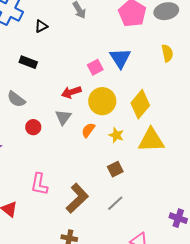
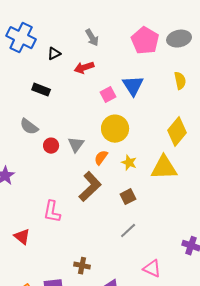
red arrow: (71, 92) -> (84, 68), moved
yellow diamond: (140, 104) -> (177, 132), moved
red circle: (33, 127) -> (51, 146), moved
brown L-shape: (77, 198) -> (90, 187), moved

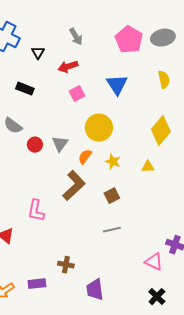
black triangle: (54, 54) -> (38, 53), turned -32
pink square: (108, 95) -> (77, 94), moved
yellow triangle: (164, 168) -> (148, 167), size x0.5
gray line: (128, 231) -> (112, 230), turned 30
pink triangle: (152, 269) -> (154, 262), moved

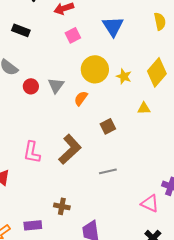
yellow star: (113, 162) -> (124, 76), moved
brown L-shape: (74, 186) -> (70, 149), moved
brown square: (112, 196) -> (108, 126), moved

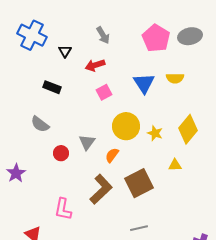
yellow semicircle: (160, 21) -> (175, 78), moved, turned 102
red circle: (31, 86) -> (61, 153), moved
brown square: (108, 126) -> (139, 183), size x1.8
brown L-shape: (70, 149) -> (101, 189), moved

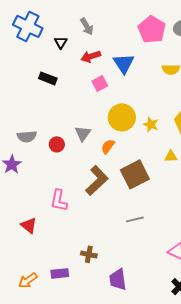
gray arrow: (103, 35) -> (87, 26), moved
blue triangle: (144, 83) -> (124, 63), moved
gray semicircle: (40, 124) -> (27, 136), moved, turned -42

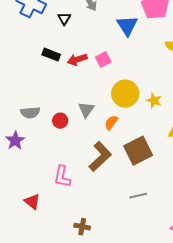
red arrow: (91, 56) -> (77, 60), moved
blue triangle: (124, 63) -> (127, 26), moved
brown cross: (89, 254) -> (82, 227), moved

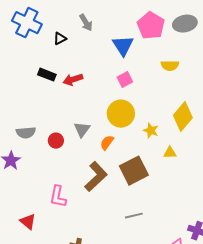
black triangle: (64, 19) -> (60, 39), turned 32
pink square: (103, 60) -> (125, 80), moved
yellow star: (154, 101) -> (151, 131), moved

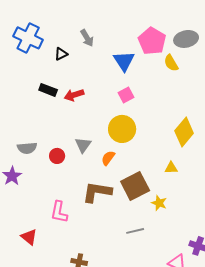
yellow semicircle: (170, 66) -> (171, 63), moved, turned 60
yellow star: (151, 131) -> (159, 203), moved
brown L-shape: (96, 177) -> (97, 192), turned -128

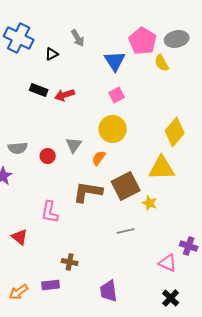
yellow triangle: (171, 168) -> (162, 168), size x2.0

